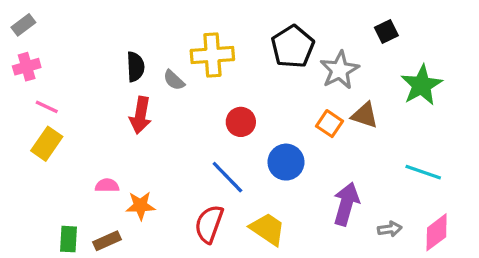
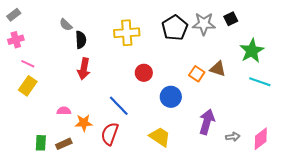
gray star: (340, 70) -> (204, 24), moved, turned 30
gray semicircle: (174, 80) -> (66, 25), moved
cyan line: (423, 172) -> (260, 82), moved
blue line: (227, 177) -> (119, 106), moved
red semicircle: (209, 224) -> (110, 134), moved

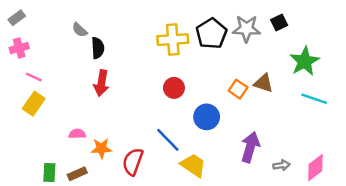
yellow cross: (127, 33) -> (173, 40), moved
blue line: (119, 106) -> (168, 140), moved

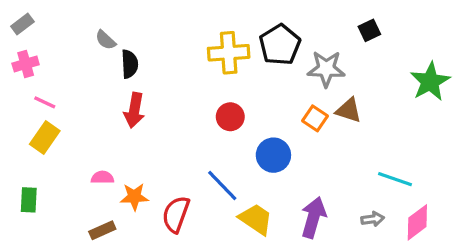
gray star: (246, 29) -> (326, 69), moved
green star: (305, 61) -> (430, 82), moved
cyan line: (314, 99) -> (395, 179), moved
purple arrow: (250, 147) -> (313, 217), moved
green rectangle: (49, 173) -> (29, 200), moved

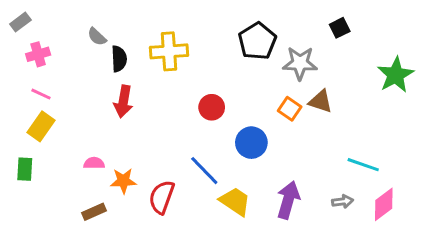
yellow cross: (229, 53) -> (169, 51), moved
pink cross: (26, 64) -> (38, 54), moved
green rectangle: (29, 200) -> (25, 169), moved

